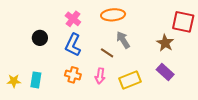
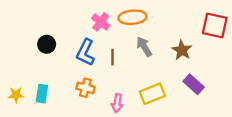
pink cross: (73, 19) -> (101, 22), moved
brown star: (165, 43) -> (182, 50), moved
brown line: (107, 53) -> (112, 57), moved, turned 56
pink arrow: (100, 76) -> (117, 103), moved

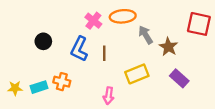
gray arrow: (144, 47) -> (146, 35), moved
orange cross: (85, 88) -> (62, 82), moved
cyan rectangle: (42, 94) -> (39, 87), turned 63
yellow rectangle: (152, 94) -> (137, 74), moved

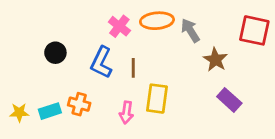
gray arrow: (146, 35) -> (190, 30), moved
yellow rectangle: (137, 74) -> (157, 99), moved, turned -60
pink arrow: (109, 96) -> (126, 112), moved

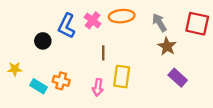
gray arrow: (190, 30) -> (159, 23), moved
blue L-shape: (101, 62) -> (67, 26), moved
cyan rectangle: (50, 111) -> (38, 86), turned 49
yellow star: (19, 112) -> (15, 69), moved

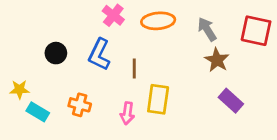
pink cross: (92, 20) -> (113, 15), moved
blue L-shape: (67, 26) -> (99, 54), moved
cyan rectangle: (38, 86) -> (38, 112), moved

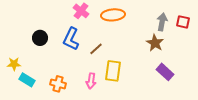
gray arrow: (207, 29) -> (162, 22), moved, turned 42
red square: (256, 31) -> (183, 22), size x0.6
brown line: (134, 68) -> (96, 49), turned 48
orange cross: (80, 105) -> (58, 84), moved

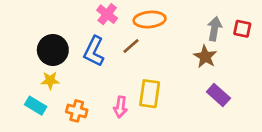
black circle: (40, 38) -> (53, 50), size x1.5
brown line: (96, 49) -> (131, 46), moved
yellow star: (14, 64) -> (50, 80), moved

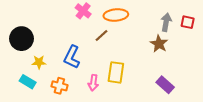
black circle: (53, 50) -> (22, 39), moved
blue L-shape: (94, 51) -> (72, 57), moved
purple rectangle: (218, 95) -> (165, 85), moved

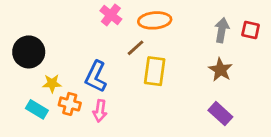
brown star: (159, 44) -> (220, 70), moved
yellow rectangle: (116, 72) -> (155, 71), moved
pink arrow: (93, 83) -> (100, 111), moved
orange cross: (59, 86) -> (70, 104), moved

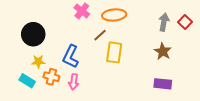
red square: (251, 30) -> (185, 22), turned 32
black circle: (29, 52) -> (33, 34), moved
purple rectangle: (220, 114) -> (163, 84), turned -36

